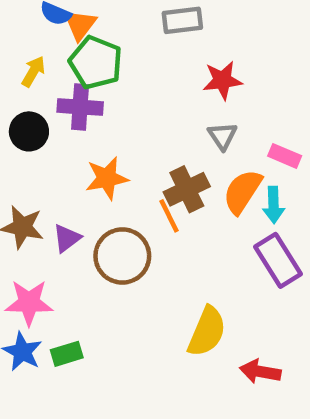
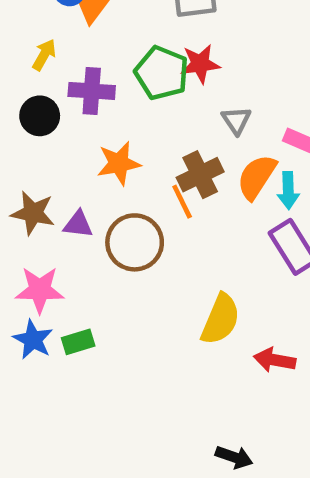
green pentagon: (96, 63) -> (162, 73), moved
red star: (222, 80) -> (200, 64), moved
purple triangle: (67, 238) -> (78, 224), turned 44

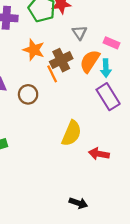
orange star: (119, 163) -> (34, 50), moved, turned 30
brown circle: (135, 242) -> (28, 94), size x0.7

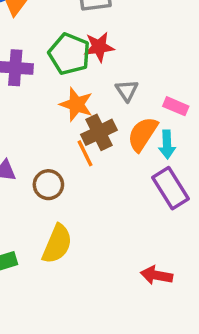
orange star: (34, 50) -> (76, 104), moved
yellow semicircle: (72, 133) -> (57, 244), moved

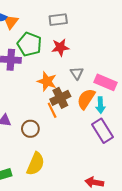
green pentagon: (69, 54) -> (29, 44), moved
pink rectangle: (176, 106) -> (106, 82), size x1.5

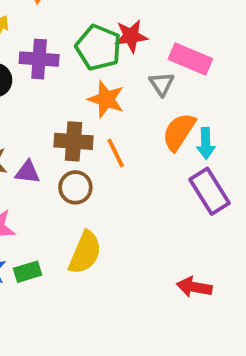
green pentagon: (29, 44) -> (98, 48), moved
pink rectangle: (106, 82) -> (190, 59), moved
brown cross: (60, 98) -> (74, 141), moved, turned 30

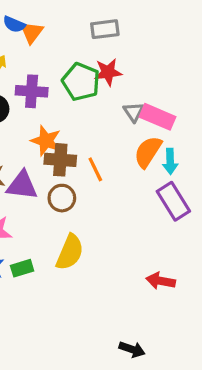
pink rectangle: (190, 59) -> (157, 117), moved
orange star: (106, 99) -> (46, 141), moved
purple triangle: (28, 172) -> (22, 185), size x1.5

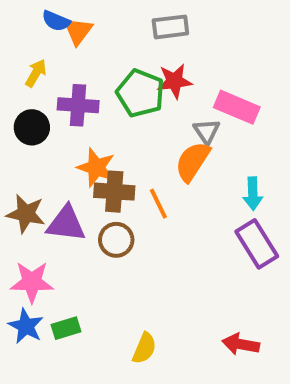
pink rectangle: (157, 117) -> (237, 107), moved
orange semicircle: (148, 152) -> (193, 161), moved
yellow semicircle: (70, 252) -> (144, 348), moved, size x0.7

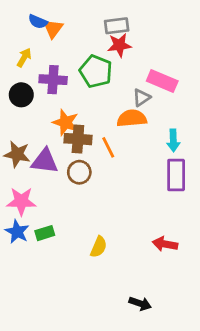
red star: (174, 81) -> (119, 45), moved
gray triangle: (207, 131) -> (141, 98), turned 30
orange semicircle: (193, 161) -> (132, 118), turned 52
purple rectangle: (257, 244) -> (176, 175), turned 32

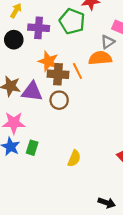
orange line: (108, 147) -> (77, 71), moved
green rectangle: (45, 233) -> (32, 148), turned -56

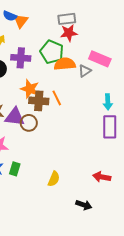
orange semicircle: (100, 58) -> (65, 64), moved
brown circle: (59, 100) -> (29, 123), moved
black arrow: (107, 203) -> (84, 205), moved

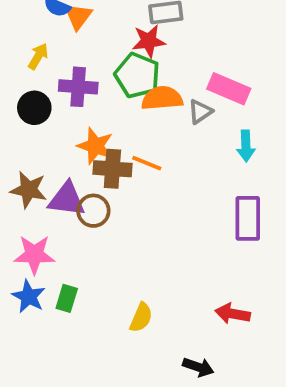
red star: (69, 33) -> (149, 41), moved
orange line: (57, 98) -> (147, 163), turned -42
cyan arrow: (108, 102) -> (246, 146), moved

